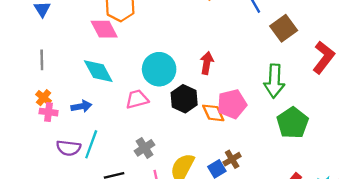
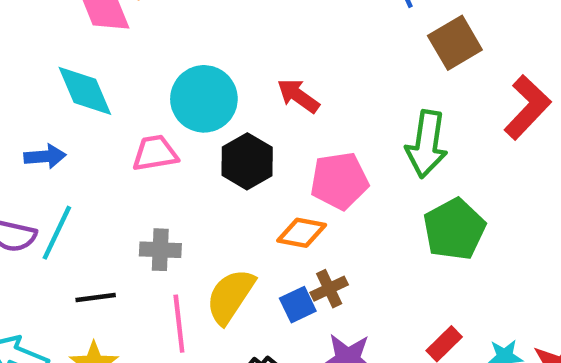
red arrow: (207, 63) -> (298, 96), turned -70
orange diamond: (213, 113) -> (302, 233), moved, turned -60
gray cross: (144, 148) -> (160, 250), turned 30

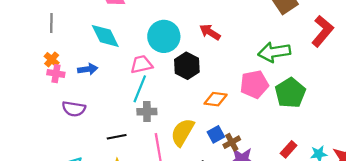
green arrow: (427, 144) -> (274, 52), turned 76
pink pentagon: (339, 181) -> (254, 84), moved
cyan line: (57, 233) -> (140, 89), moved
brown cross: (329, 289) -> (232, 142), moved

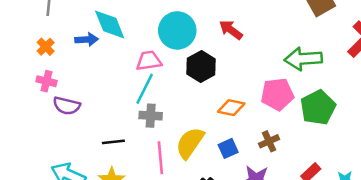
blue arrow: (88, 69) -> (87, 40), moved
pink cross: (56, 74) -> (46, 81), moved
brown cross: (232, 142) -> (269, 141), moved

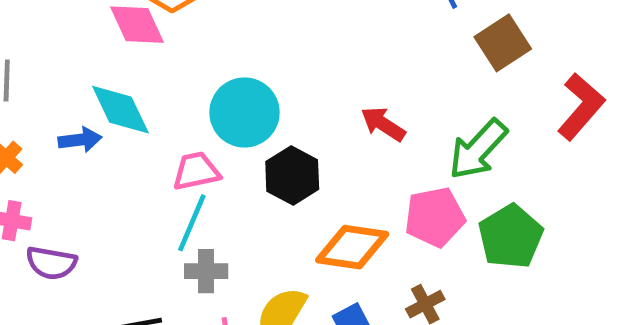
red arrow: (231, 30) -> (383, 124), moved
green arrow: (303, 59) -> (478, 149), turned -39
orange diamond: (231, 108) -> (352, 247), size x1.4

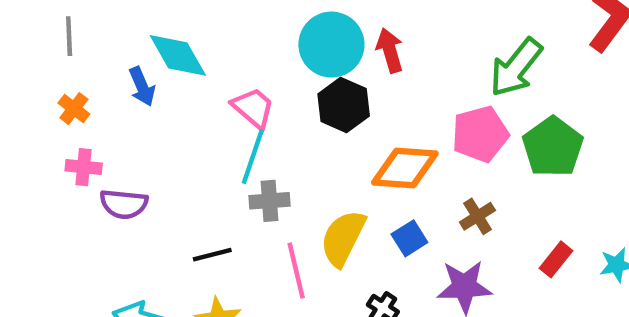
cyan circle: (245, 112) -> (331, 45), moved
red arrow: (383, 124) -> (390, 50), moved, turned 45
blue arrow: (80, 140) -> (142, 87), turned 78
pink trapezoid: (196, 171) -> (253, 108), turned 57

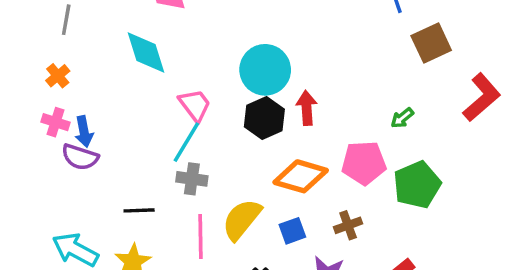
red arrow: (390, 50) -> (307, 108), moved
green arrow: (516, 67) -> (402, 118), size x0.5
blue arrow: (142, 87) -> (84, 132), moved

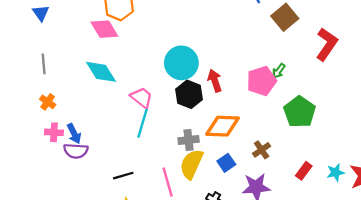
pink pentagon: (364, 163) -> (262, 81), moved
gray cross: (192, 179) -> (189, 140), moved

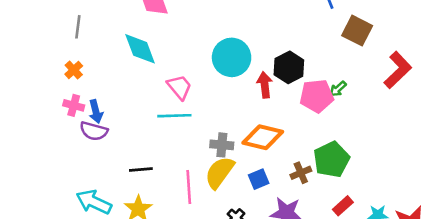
brown square: (285, 17) -> (357, 31), turned -35
black hexagon: (189, 94) -> (289, 67), moved
green pentagon: (300, 112) -> (331, 159), moved
cyan line: (142, 123) -> (174, 116), turned 60

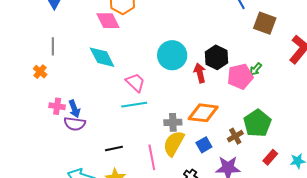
orange cross: (74, 70) -> (40, 72), moved

